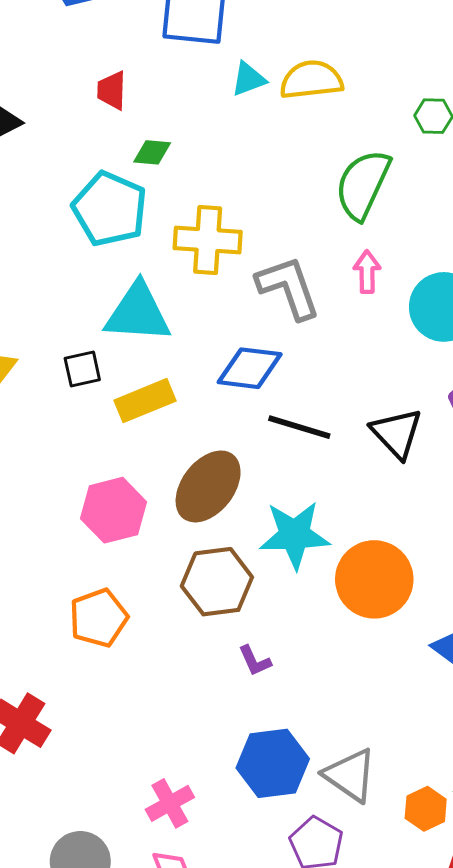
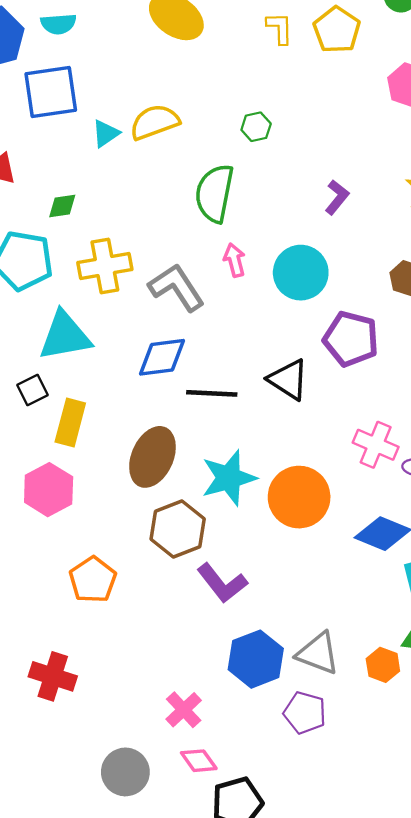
green diamond: (152, 152) -> (62, 206), moved
yellow rectangle: (145, 401) -> (70, 423), moved, turned -39
pink hexagon: (114, 510) -> (49, 490), moved
purple L-shape: (255, 661) -> (222, 583), size x1.8

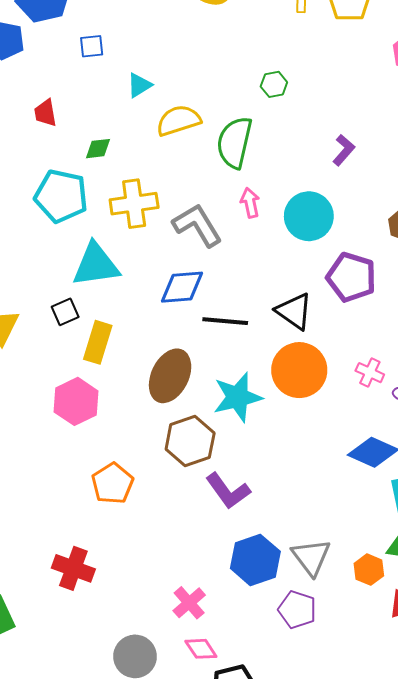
blue square: (51, 92) -> (92, 46), size x0.5
yellow semicircle: (155, 122) -> (178, 120), moved
pink cross: (376, 445) -> (370, 373), size x0.7
orange circle: (299, 497) -> (299, 370), moved
gray triangle: (318, 653) -> (311, 557), turned 30

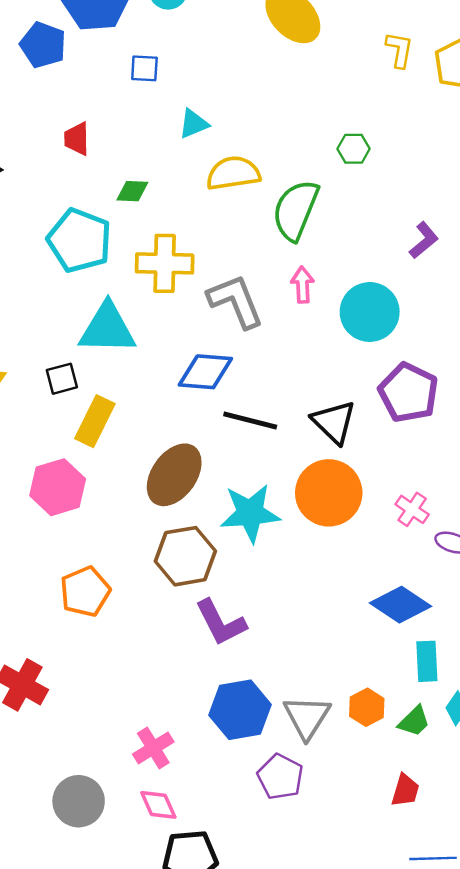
orange hexagon: (369, 570) -> (367, 707), moved

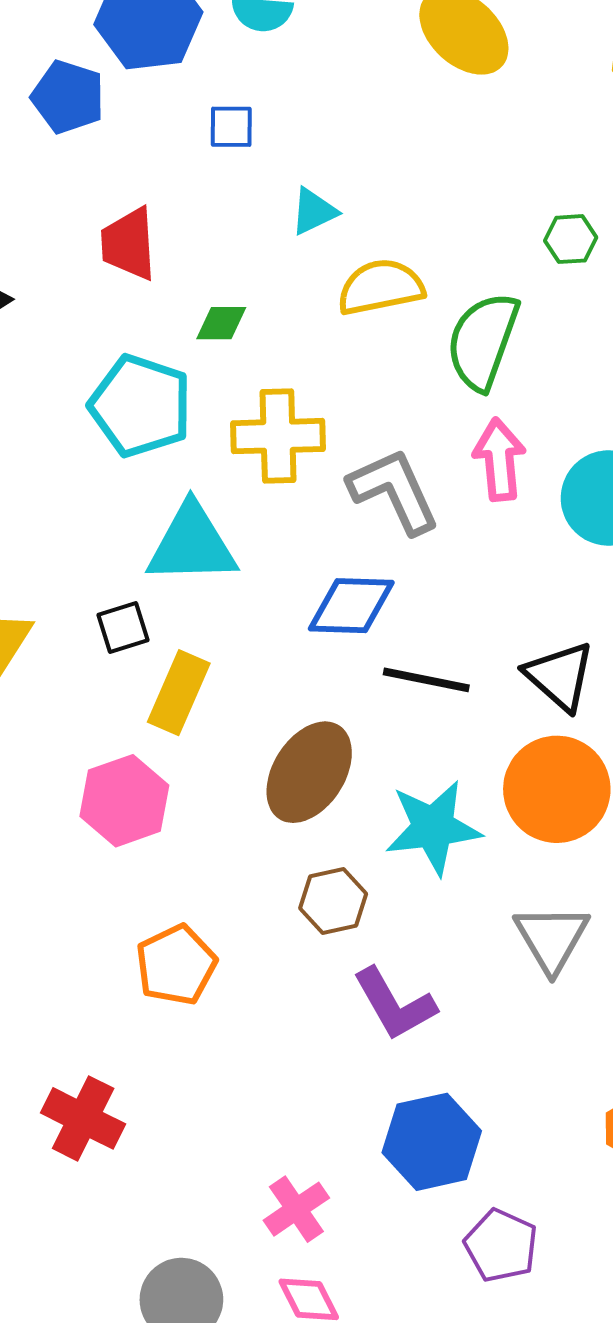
red trapezoid: (77, 139) -> (129, 244), size x1.4
pink arrow: (302, 285) -> (499, 460), size x1.4
brown hexagon: (185, 556) -> (333, 901), size x0.7
gray triangle: (307, 717) -> (552, 938), moved

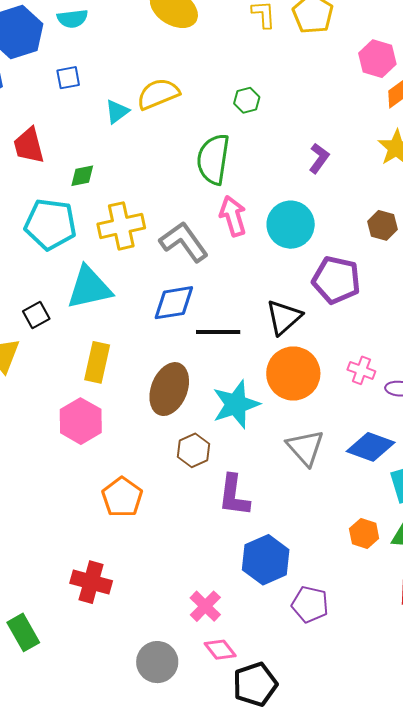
yellow semicircle: (381, 287) -> (158, 94), moved
black square: (123, 628) -> (36, 315), moved
black triangle: (560, 676) -> (284, 317), turned 48
purple L-shape: (394, 1004) -> (234, 495), turned 48

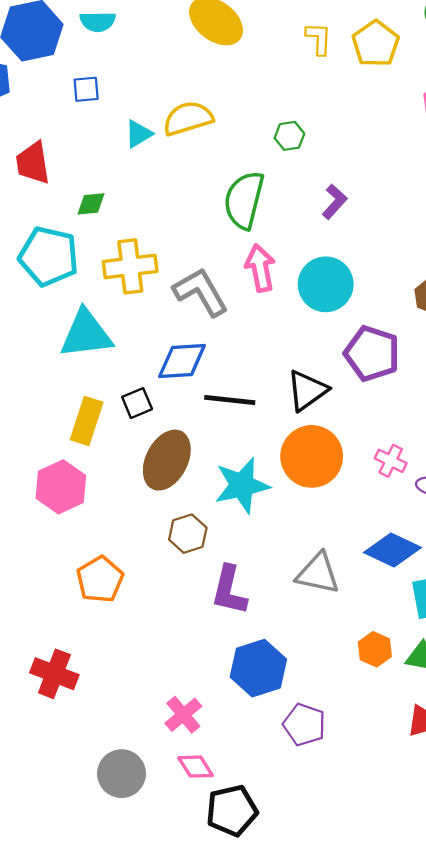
purple L-shape: (319, 158) -> (335, 202), moved
black square: (36, 315) -> (137, 403), moved
gray triangle: (305, 448) -> (318, 573), moved, turned -42

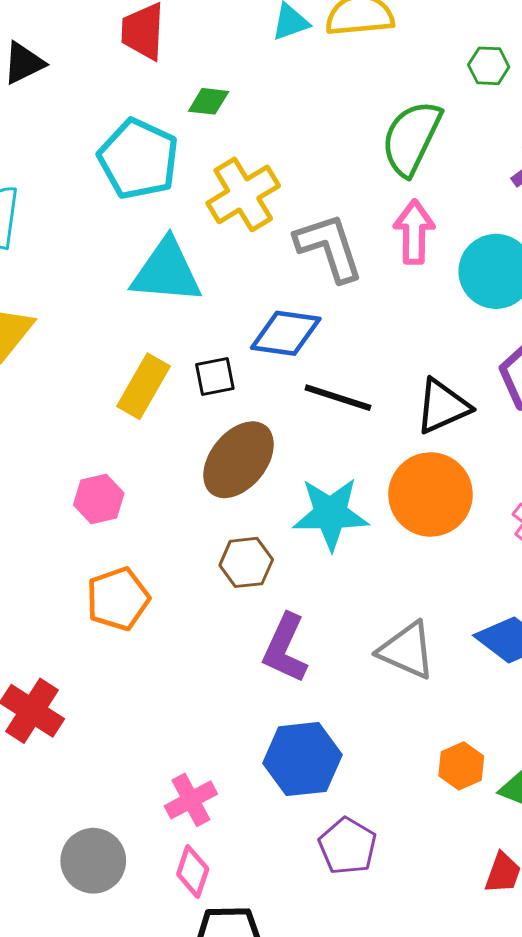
yellow cross: (130, 266) -> (243, 194), turned -36
pink hexagon: (61, 487) -> (99, 499), moved, size x0.7
pink diamond: (196, 767) -> (193, 872), turned 39

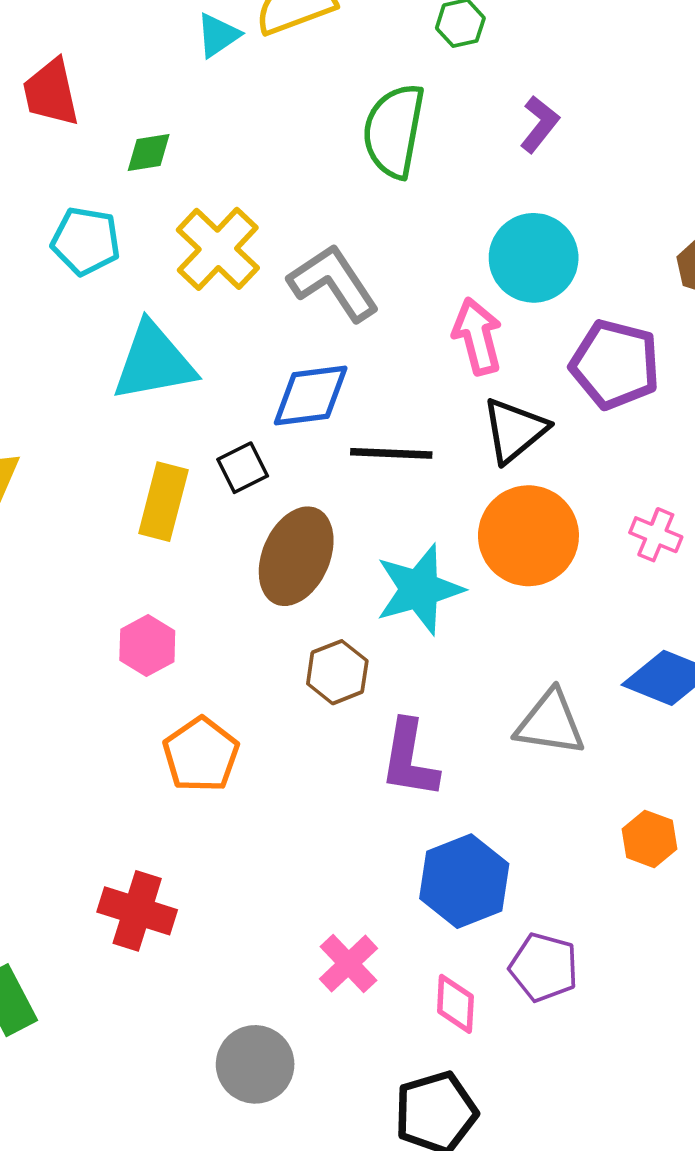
cyan pentagon: (138, 159) -> (86, 241), size x0.7
pink arrow: (414, 232) -> (477, 336), moved
pink diamond: (193, 872) -> (455, 1004), moved

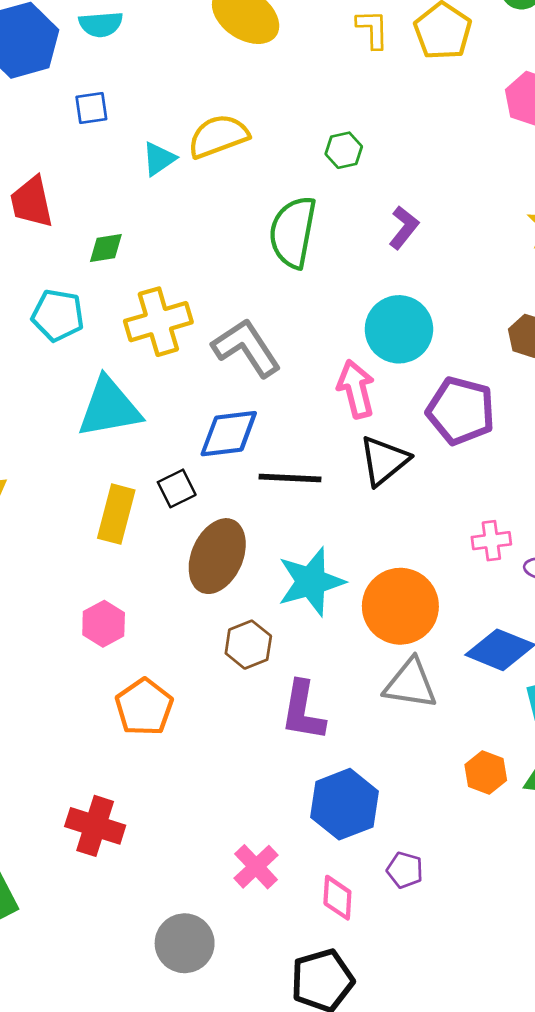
yellow cross: (218, 249) -> (158, 322), turned 30
pink cross: (656, 535) -> (491, 541), turned -30
orange circle: (528, 536) -> (400, 606), moved
purple pentagon: (544, 967) -> (405, 870), size x0.7

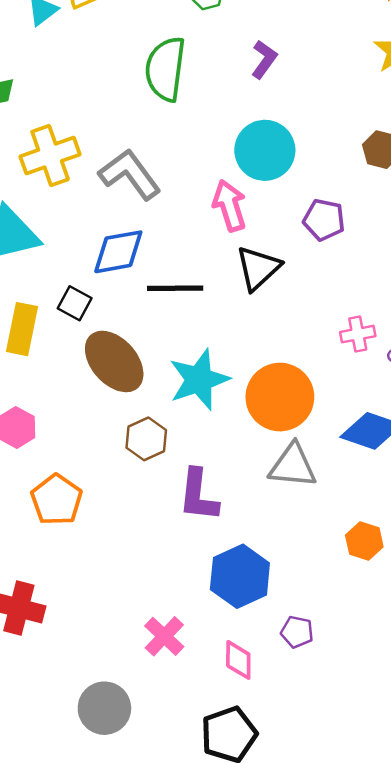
purple pentagon: (461, 411) -> (324, 220), size x0.7
black square: (177, 488) -> (75, 303), turned -32
brown ellipse: (217, 556) -> (114, 361), turned -62

